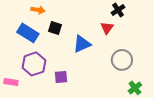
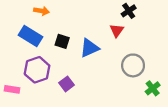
black square: (55, 28) -> (62, 41), moved
purple square: (61, 77) -> (67, 84), turned -32
green cross: (135, 88) -> (153, 88), moved

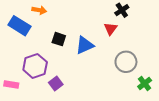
blue rectangle: (31, 36) -> (20, 26), moved
purple square: (67, 84) -> (56, 83), moved

